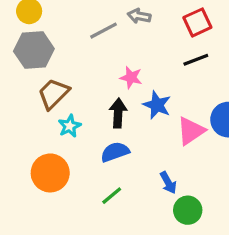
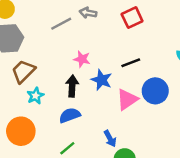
black line: (196, 60) -> (131, 63), moved

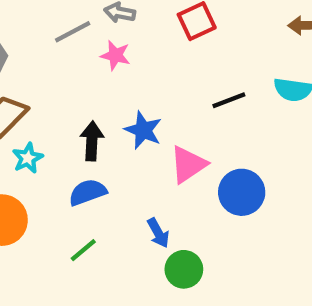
pink star: (82, 59) -> (115, 55), moved
black line: (131, 63) -> (229, 100), moved
blue circle: (155, 91) -> (242, 192), moved

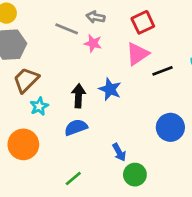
gray line: (73, 32) -> (67, 29), turned 50
pink triangle: (188, 164) -> (138, 54), moved
green line: (83, 250) -> (73, 179), moved

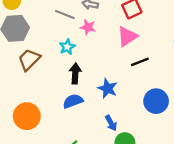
black line: (163, 71) -> (140, 62), moved
blue star: (110, 89) -> (108, 88), moved
cyan star: (39, 106) -> (67, 47), moved

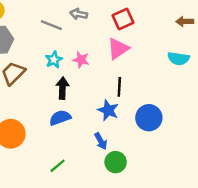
pink star: (88, 27) -> (81, 60), moved
black line: (140, 62) -> (119, 87), moved, turned -66
blue star: (108, 88) -> (108, 110), moved

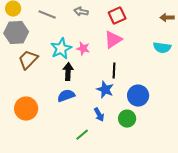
gray line: (51, 25) -> (47, 15), moved
cyan star: (54, 60) -> (61, 49), size x1.5
green circle: (116, 162) -> (127, 119), moved
green line: (58, 166) -> (82, 135), moved

